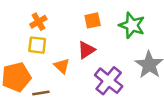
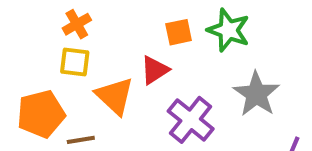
orange square: (93, 20) -> (179, 32), moved
orange triangle: (62, 66) -> (115, 96), size x1.5

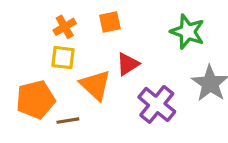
orange square: (179, 32) -> (110, 22), moved

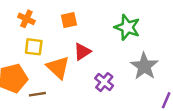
orange cross: (65, 27) -> (26, 19), moved, turned -35
purple cross: (157, 104) -> (104, 82), size x0.7

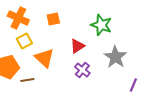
orange cross: (26, 19) -> (18, 18), size x1.5
yellow square: (34, 47) -> (24, 41), turned -35
red triangle: (82, 52) -> (77, 46), moved

